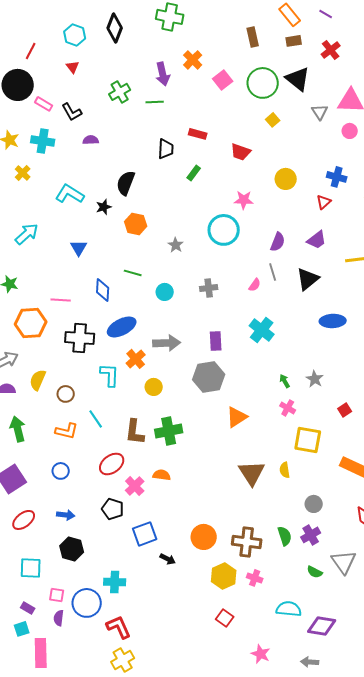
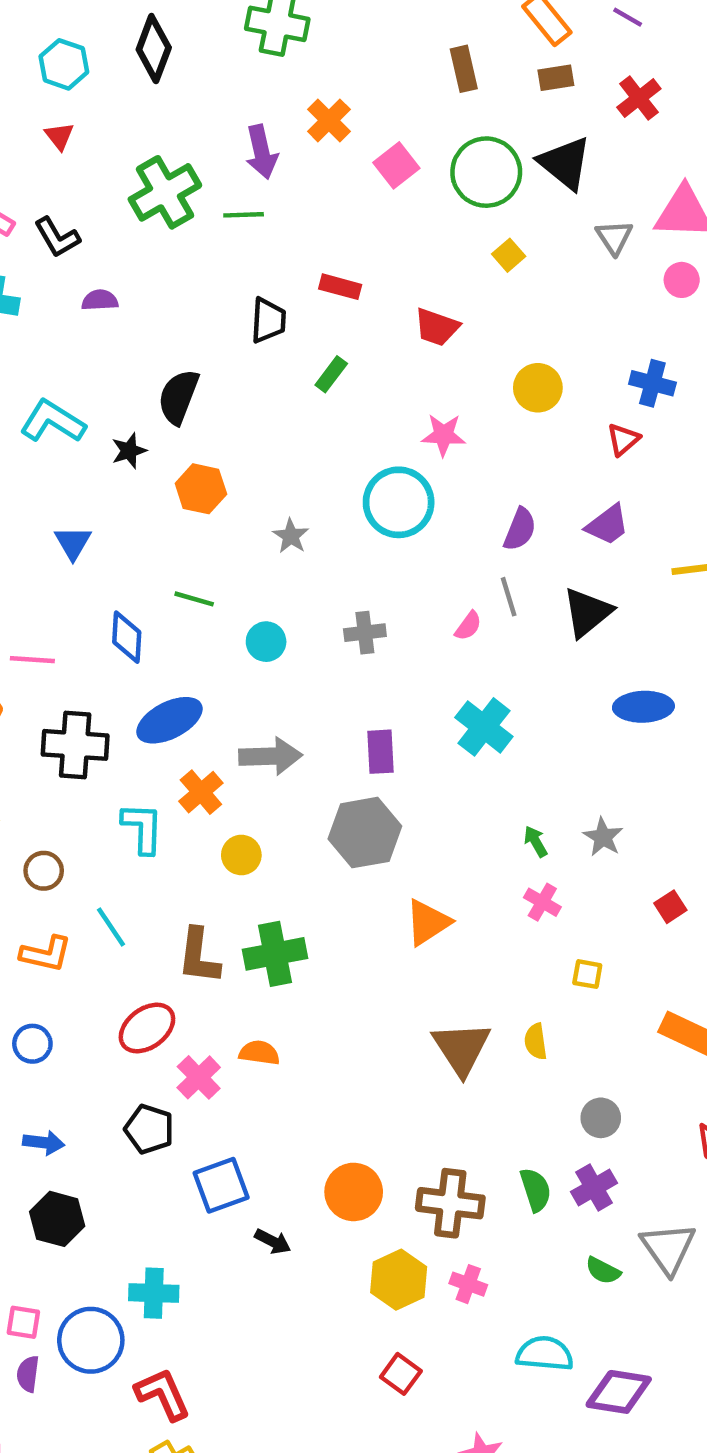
green cross: (120, 92) -> (165, 192), size x1.4
yellow square: (308, 440) -> (587, 974), size x0.5

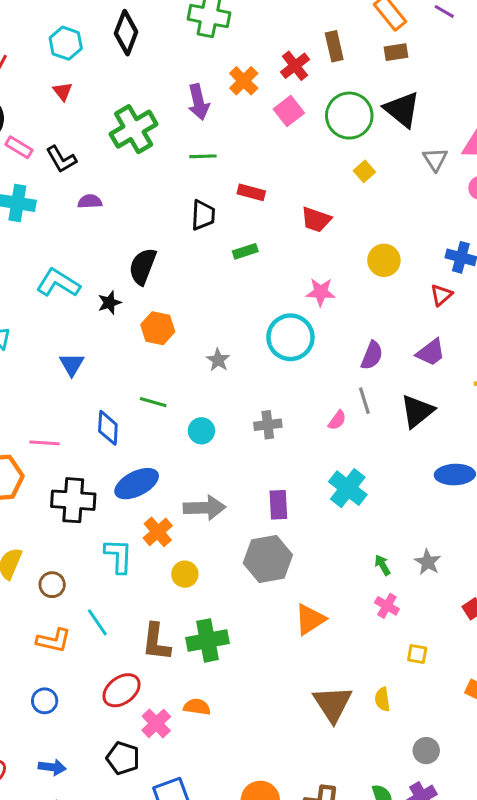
red cross: (639, 98) -> (295, 66), moved
green line: (244, 215) -> (203, 156), moved
green rectangle: (331, 374) -> (245, 251), turned 35

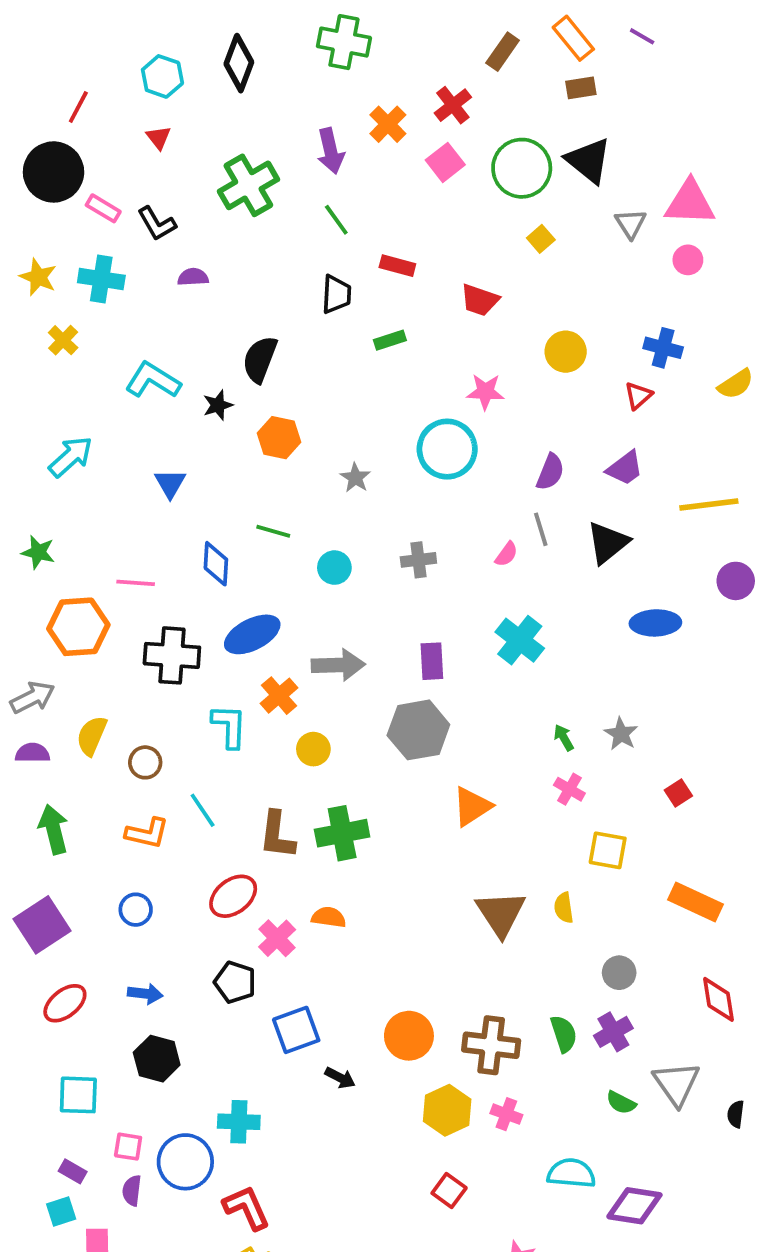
brown rectangle: (334, 46) -> (503, 52), moved, turned 48
green line: (203, 156) -> (336, 220), turned 56
yellow square: (417, 654) -> (608, 850), size x1.5

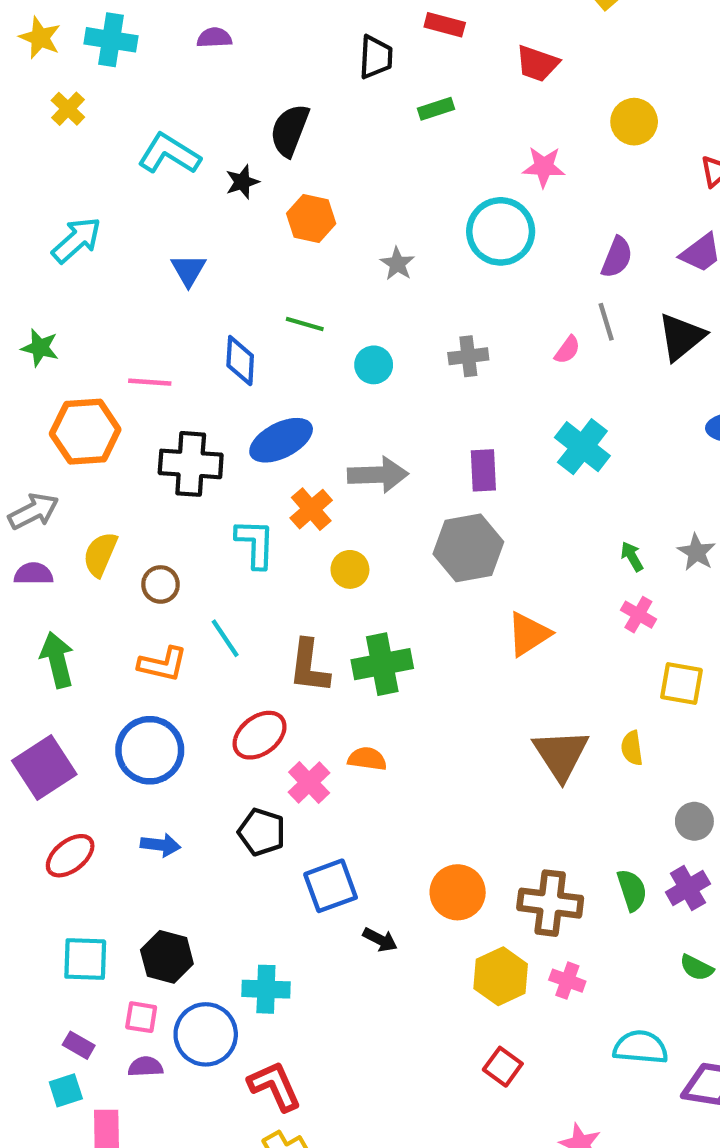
blue circle: (136, 910) -> (150, 750), size x1.8
black hexagon: (157, 1059) -> (167, 957), moved
purple semicircle: (132, 1190) -> (145, 1067), turned 80

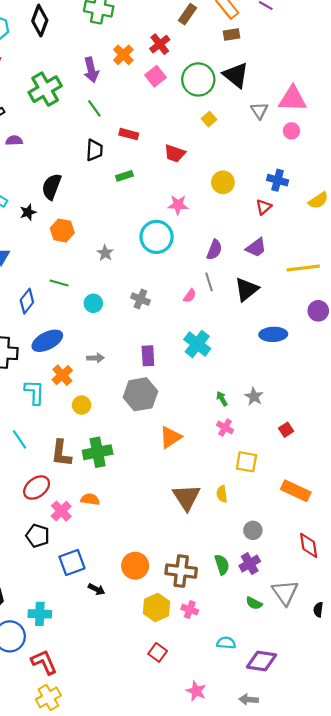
gray cross: (468, 356) -> (140, 299), turned 30
blue diamond: (240, 361) -> (27, 301), turned 35
gray arrow: (378, 475) -> (95, 358), size x0.6
cyan semicircle: (641, 1047) -> (226, 643), size x0.7

